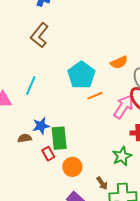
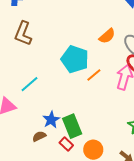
cyan line: (31, 85) -> (30, 84), turned 42

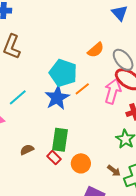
blue star: (51, 120) -> (57, 98), moved, size x1.4
green rectangle: (72, 126) -> (60, 140), turned 30

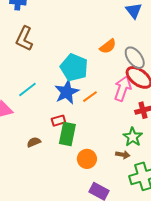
orange line: (82, 89) -> (90, 97), moved
red rectangle: (54, 158) -> (58, 121), moved, turned -64
brown arrow: (114, 171) -> (123, 155), moved, turned -32

